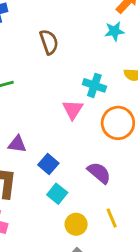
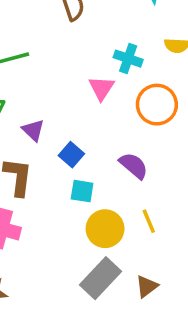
purple triangle: (17, 144) -> (33, 130), turned 36
cyan square: (57, 194) -> (82, 191), turned -30
yellow circle: (76, 224) -> (105, 229), size x1.4

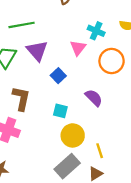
purple triangle: (33, 130) -> (37, 51), moved, size x1.5
blue square: (71, 155) -> (58, 76), moved
yellow line: (149, 221) -> (100, 151), moved

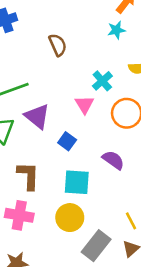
cyan cross: (96, 31) -> (102, 81), turned 35
cyan square: (60, 111) -> (77, 182), size x1.5
yellow circle: (73, 135) -> (70, 218), moved

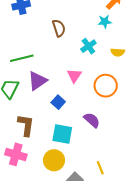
cyan cross: (102, 81) -> (88, 46), moved
purple triangle: (37, 116) -> (37, 81), turned 40

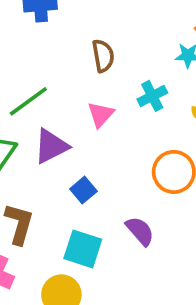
green line: (22, 58) -> (28, 101), turned -30
pink triangle: (74, 76) -> (101, 114), moved

